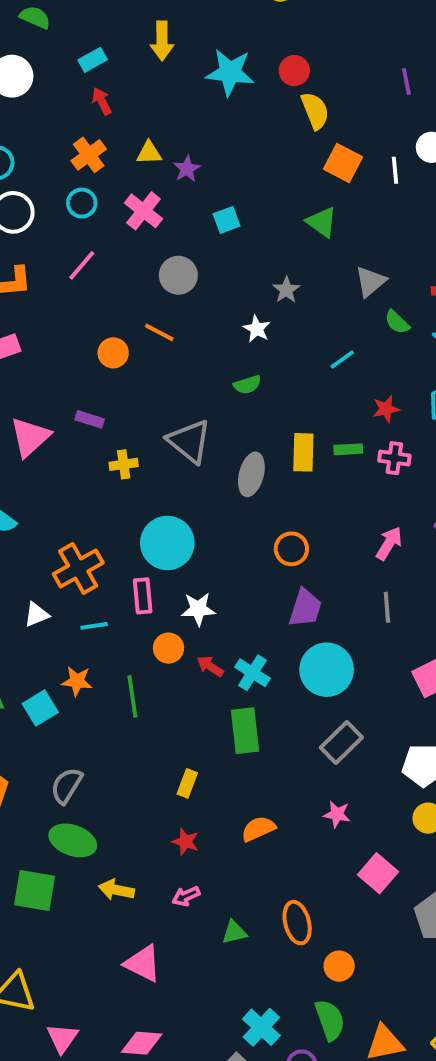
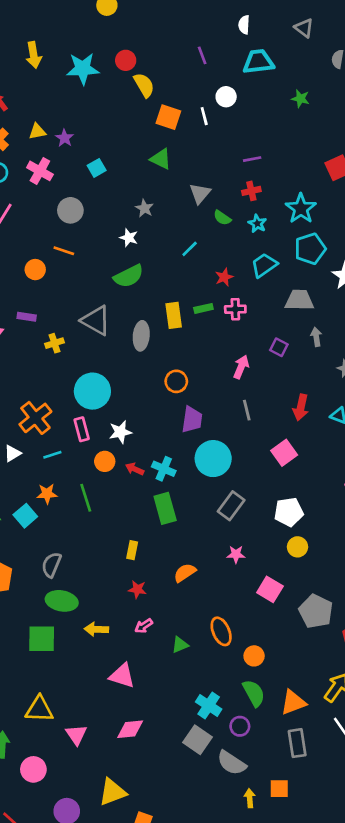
green semicircle: (247, 385) -> (129, 276), size x1.6

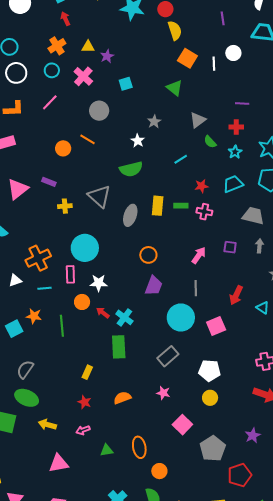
purple square: (279, 347) -> (230, 247), turned -32
cyan circle: (213, 459) -> (181, 317), moved
pink triangle: (122, 676) -> (59, 463), turned -40

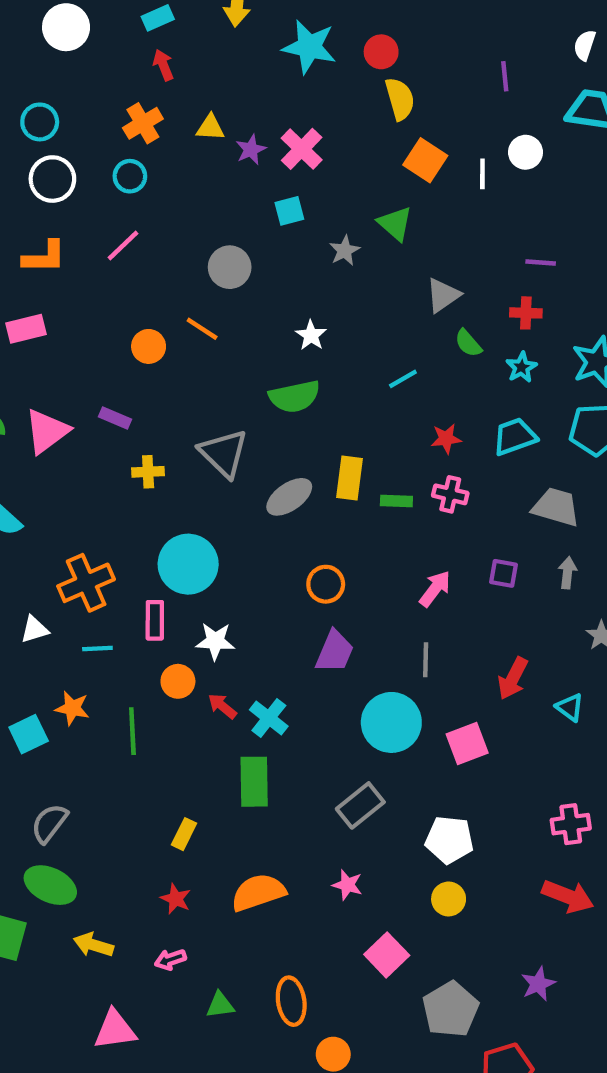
pink cross: (83, 76) -> (302, 149), moved
gray star: (154, 122) -> (345, 251), moved
green rectangle: (181, 206) -> (396, 501), moved
gray ellipse: (130, 215) -> (289, 497), turned 35
orange semicircle: (122, 398) -> (258, 892), size x1.4

